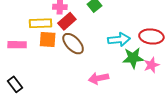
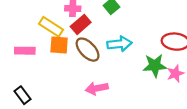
yellow rectangle: (40, 23) -> (51, 27), turned 35
cyan arrow: (119, 40) -> (119, 44), moved
pink arrow: (99, 78) -> (97, 88), moved

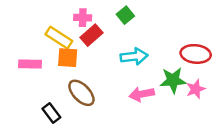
brown ellipse: (88, 50) -> (81, 93), moved
pink arrow: (97, 88) -> (142, 94), moved
black rectangle: (23, 95) -> (51, 113), moved

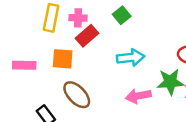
yellow rectangle: (59, 38) -> (51, 18), moved, turned 68

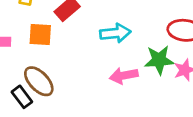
brown ellipse: (77, 95) -> (39, 81), moved

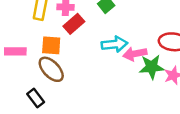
pink arrow: (124, 76) -> (135, 54), moved
brown ellipse: (39, 81) -> (51, 69), moved

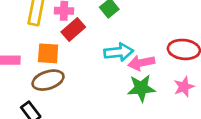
green star: (152, 67) -> (141, 88), moved
brown ellipse: (51, 69) -> (48, 80), turned -64

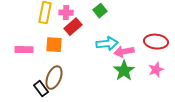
brown ellipse: (48, 80) -> (54, 78), moved, turned -50
green star: (141, 88) -> (124, 71), turned -30

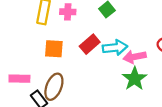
red rectangle: (73, 27) -> (90, 44), moved
pink rectangle: (24, 50) -> (19, 79), moved

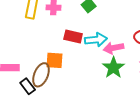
red rectangle: (90, 44) -> (73, 37), turned 54
orange square: (54, 49) -> (54, 60), moved

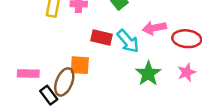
cyan arrow: (96, 40) -> (128, 41), turned 55
pink arrow: (113, 48) -> (154, 28), moved

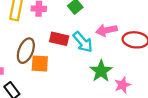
pink star: (187, 72) -> (123, 85), moved
brown ellipse: (64, 82) -> (26, 51), moved

